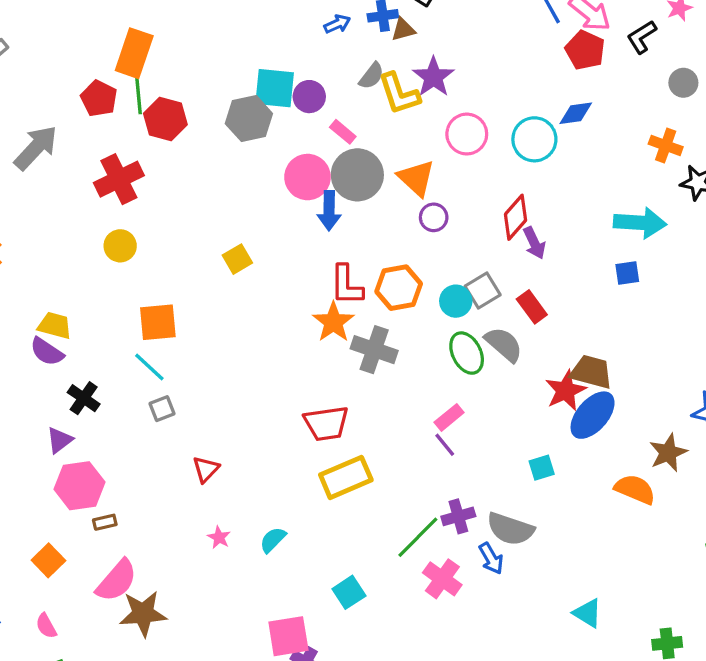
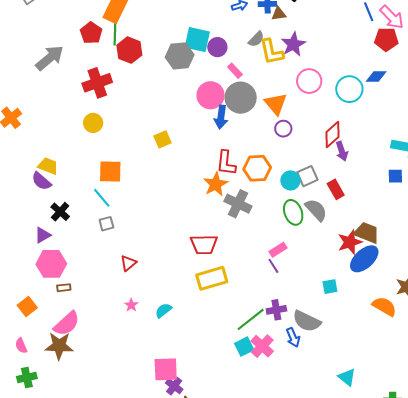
red pentagon: (585, 50) -> (386, 39), turned -30
cyan square: (349, 592) -> (244, 347), moved
brown star: (143, 614) -> (59, 346), moved

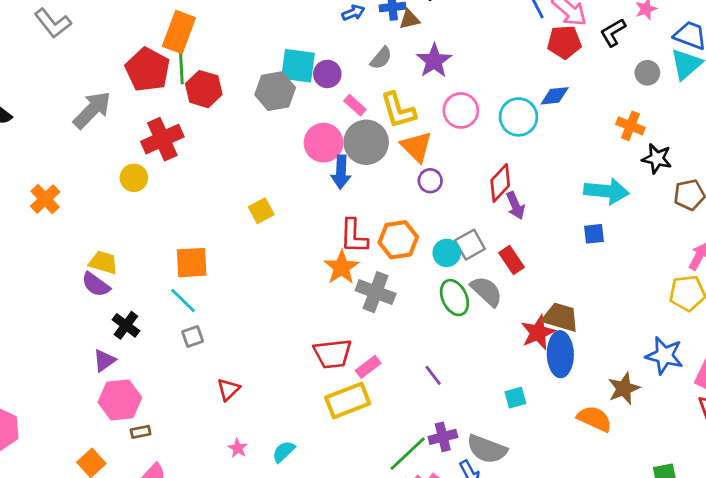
red pentagon: (91, 33) -> (148, 70), size x1.4
yellow L-shape: (272, 52) -> (398, 110), moved
yellow circle: (93, 123) -> (134, 178), moved
pink rectangle: (278, 250) -> (368, 367), moved
blue ellipse: (364, 259) -> (560, 354), turned -44

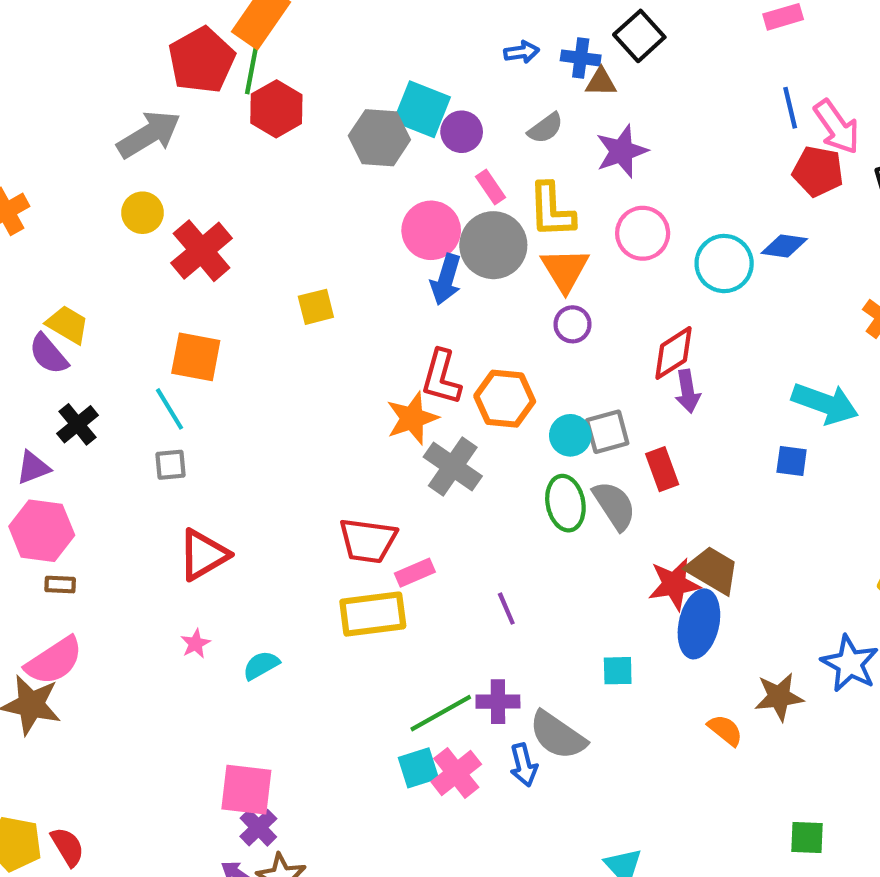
gray arrow: (92, 110) -> (149, 134), moved
red cross: (162, 139) -> (202, 251), moved, turned -30
red triangle: (228, 389) -> (203, 555), size x1.5
orange semicircle: (594, 419) -> (725, 730), size x0.7

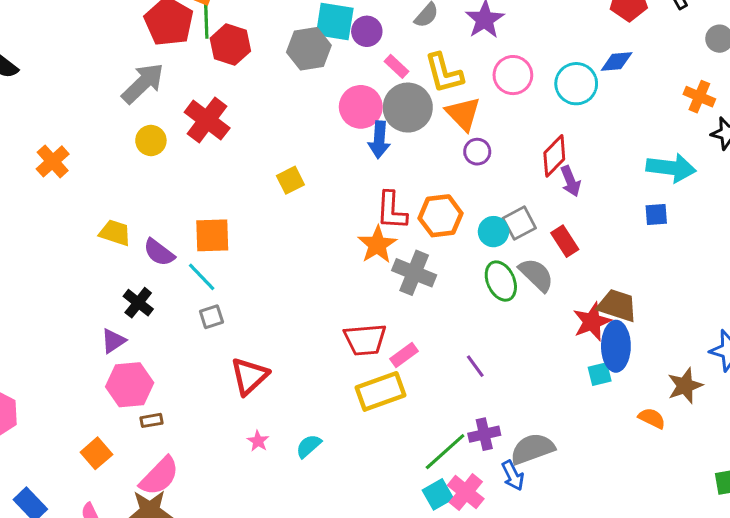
red cross: (202, 251) -> (207, 120), moved
purple semicircle: (48, 354) -> (159, 252), moved
cyan square: (618, 671) -> (600, 374), moved
gray semicircle: (558, 735) -> (532, 449), turned 138

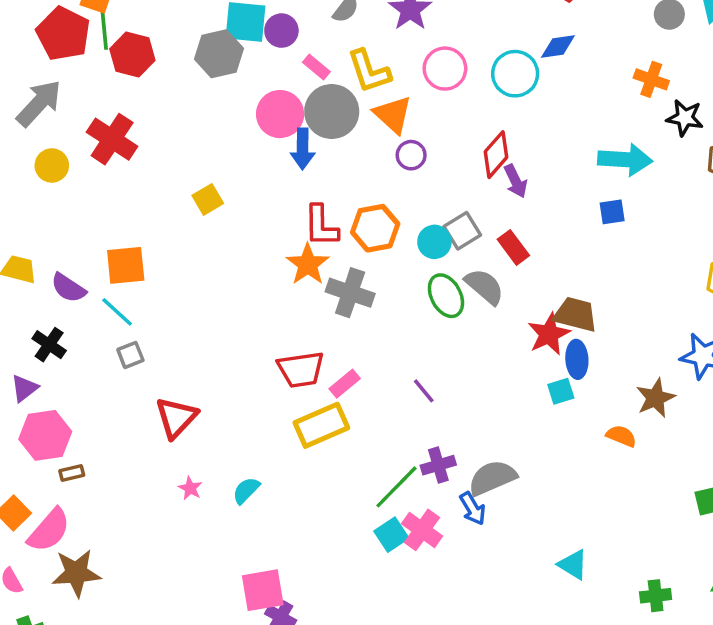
blue ellipse: (616, 346) -> (577, 359), size x0.7
pink semicircle: (159, 476) -> (49, 530), moved

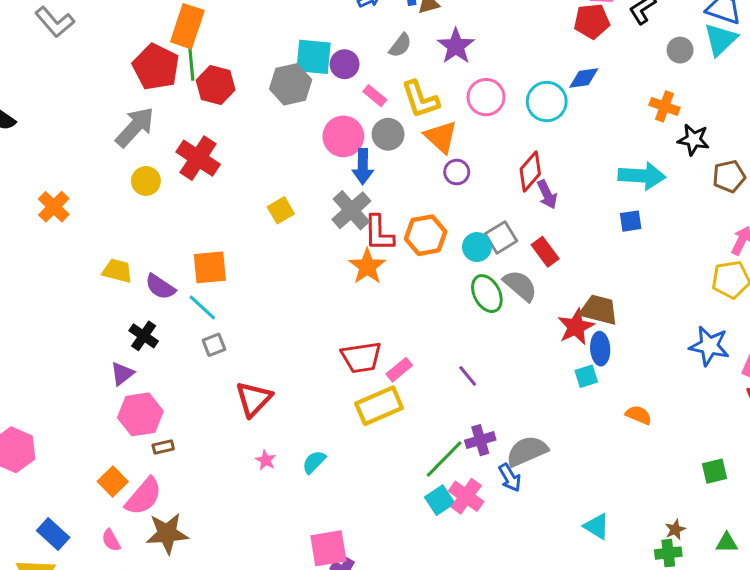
gray circle: (332, 112) -> (388, 134), size x0.7
gray cross: (350, 293) -> (351, 210), moved, turned 30
brown star: (656, 398) -> (675, 530), moved, size x0.6

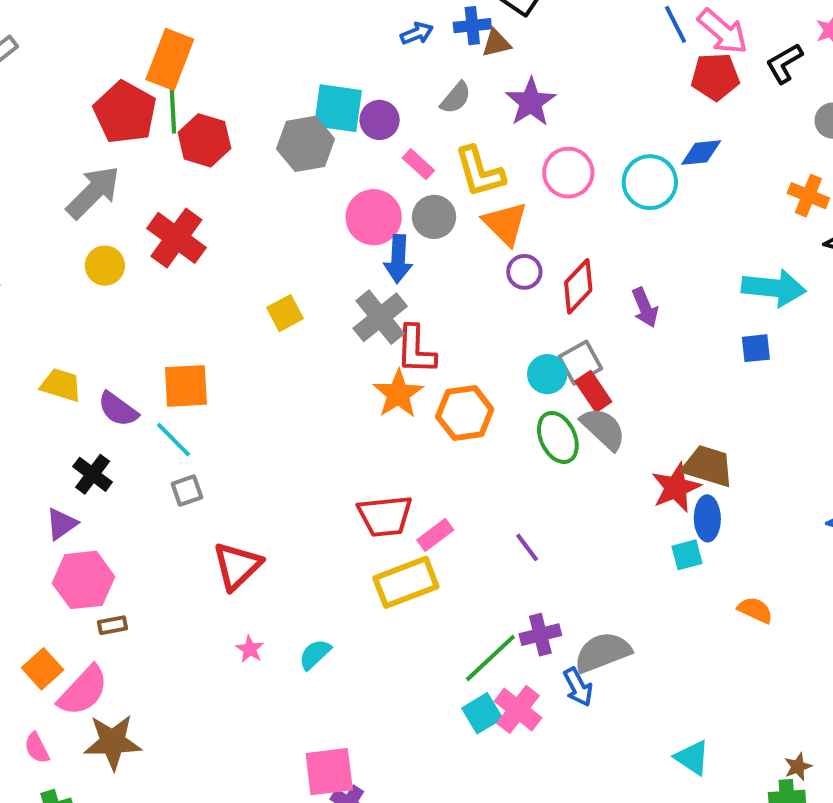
red diamond: (530, 172) -> (578, 286), moved
orange hexagon: (426, 235) -> (465, 413), moved
red rectangle: (545, 252) -> (593, 391), moved

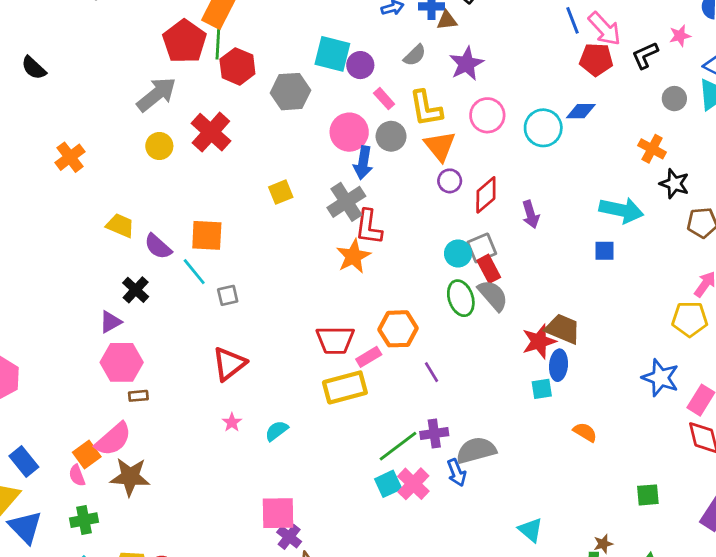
gray hexagon: (306, 144) -> (291, 92), moved
orange hexagon: (465, 413) -> (398, 329), moved
gray square: (187, 491) -> (228, 295), moved
orange square: (43, 669) -> (87, 454), moved

